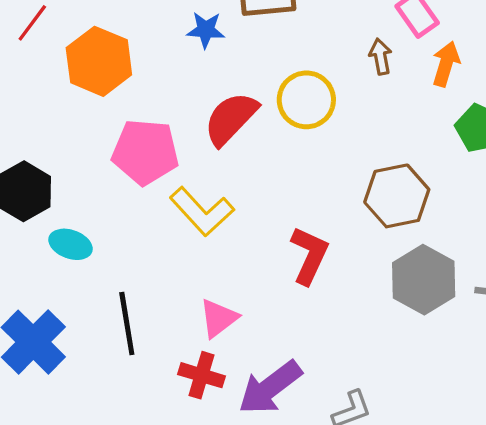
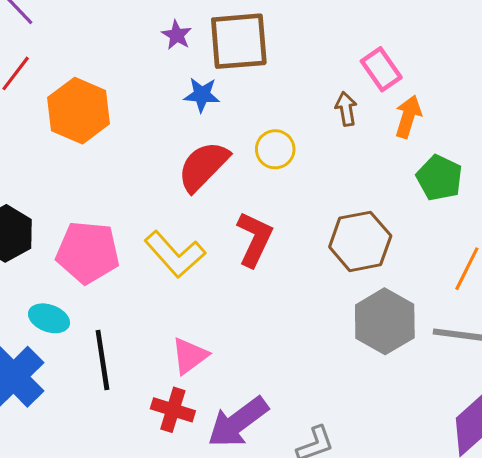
blue star: (206, 30) -> (202, 95), moved
yellow circle: (306, 100) -> (275, 149), size x0.7
pink pentagon: (145, 152) -> (88, 252), moved
cyan ellipse: (70, 244) -> (49, 318), moved
red L-shape: (309, 255) -> (255, 239), moved

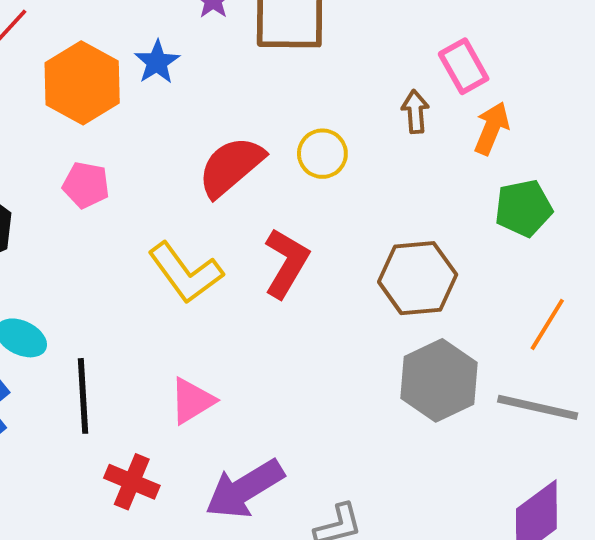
blue star: (202, 95) -> (157, 62), moved, turned 30
green pentagon: (439, 178) -> (523, 208), turned 30
pink pentagon: (88, 252) -> (86, 185), moved, size x0.6
red cross: (173, 410) -> (132, 482), moved

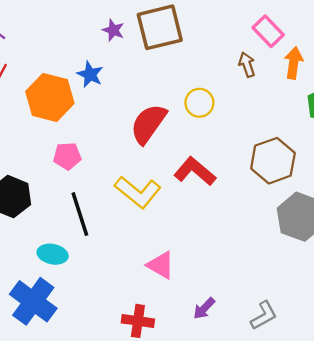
red L-shape: (286, 263) -> (195, 171), turned -66
black line: (83, 396) -> (80, 214), moved
pink triangle: (192, 401) -> (161, 265), turned -44
purple arrow: (244, 489) -> (204, 308), size x0.5

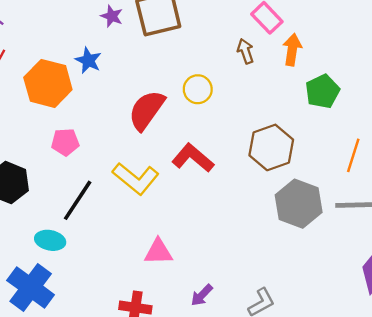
black line: (80, 214) -> (78, 200), turned 51
pink triangle: (161, 265) -> (158, 252), turned -32

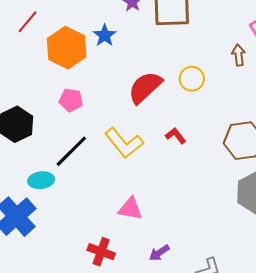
red L-shape: (193, 158) -> (176, 136), size x0.6
cyan ellipse: (50, 240) -> (41, 180), turned -30

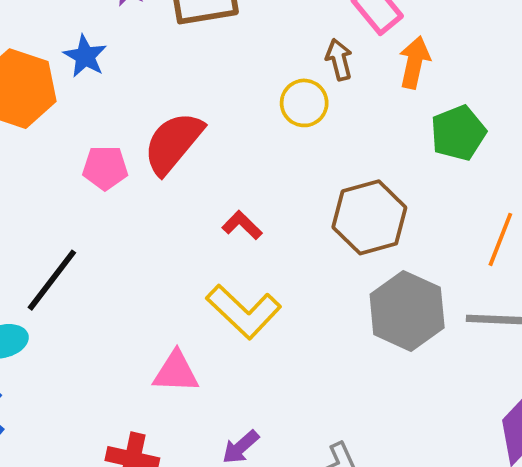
yellow circle: (192, 79) -> (304, 103), moved
pink pentagon: (71, 100) -> (105, 168), moved
yellow L-shape: (124, 143) -> (244, 312), moved

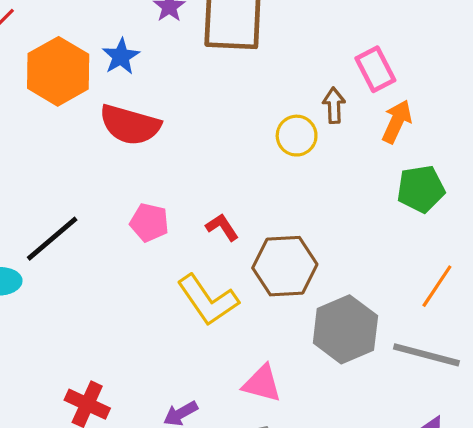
red semicircle: (173, 143) -> (130, 125), moved, turned -126
pink pentagon: (105, 168) -> (149, 223), moved
brown hexagon: (369, 217) -> (285, 266), moved
pink triangle: (176, 372) -> (262, 384), moved

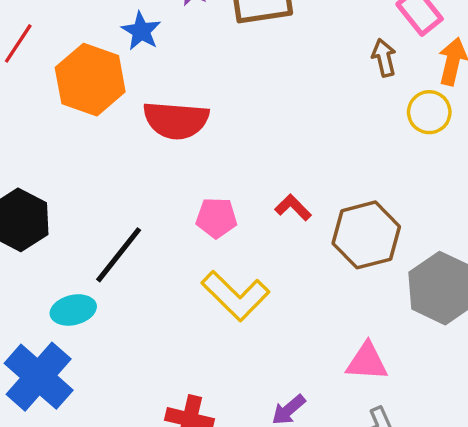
blue star: (121, 56) -> (141, 31), moved
yellow circle: (297, 136) -> (429, 112), moved
yellow L-shape: (208, 300) -> (235, 296), moved

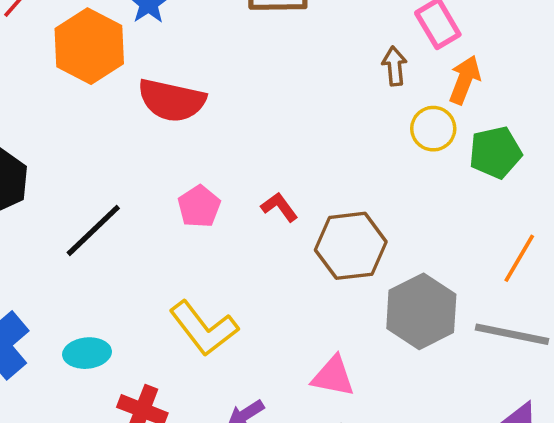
pink pentagon: (216, 218) -> (199, 207), turned 30
yellow L-shape: (235, 296) -> (204, 328), moved
cyan ellipse: (73, 310) -> (87, 353), moved

